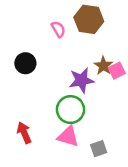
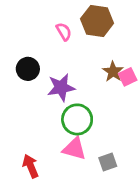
purple star: (81, 80) -> (61, 88), moved
red arrow: (24, 133) -> (31, 166), moved

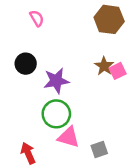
brown hexagon: (97, 21) -> (109, 19), moved
pink semicircle: (64, 32) -> (37, 18), moved
green circle: (77, 119) -> (56, 114), moved

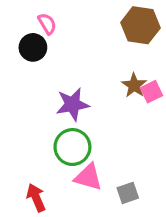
black circle: (26, 64) -> (33, 47), moved

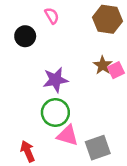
pink semicircle: (47, 24) -> (52, 16), moved
gray square: (128, 193) -> (98, 148), size x1.5

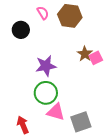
brown hexagon: (107, 19) -> (70, 16), moved

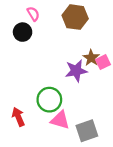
pink semicircle: (43, 13) -> (33, 14), moved
purple star: (46, 66) -> (76, 71), moved
red arrow: (23, 125) -> (18, 117), moved

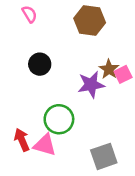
pink semicircle: (33, 14) -> (29, 14), moved
black circle: (23, 32) -> (40, 64), moved
pink triangle: (60, 120) -> (45, 145), moved

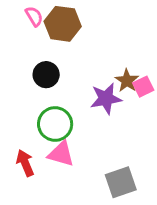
brown hexagon: (90, 21) -> (63, 24), moved
green circle: (59, 119) -> (55, 124), moved
pink triangle: (45, 145) -> (61, 154), moved

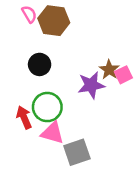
red arrow: (25, 163) -> (24, 117), moved
gray square: (121, 182) -> (77, 152), moved

